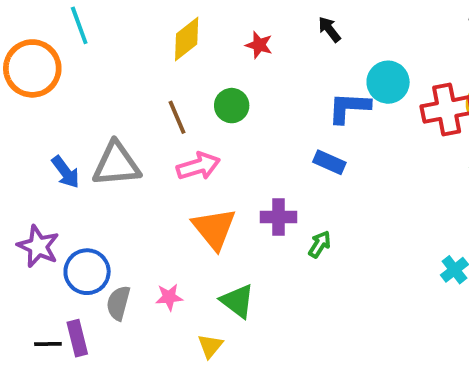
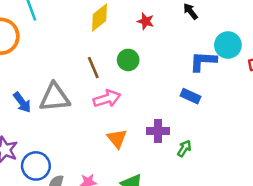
orange triangle: (214, 229) -> (117, 139), size x0.7

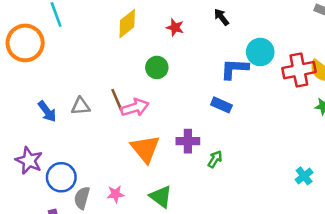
brown line: (93, 67) -> (117, 100), moved
gray triangle: (55, 97) -> (81, 106), size x0.6
orange triangle: (117, 139) -> (145, 149), size x1.4

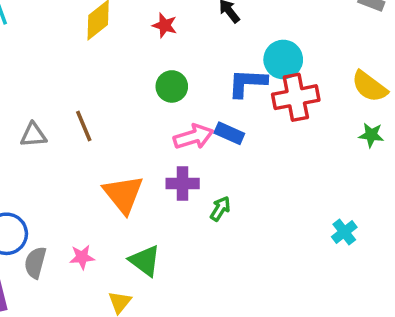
green circle: (157, 67) -> (172, 86), moved
red cross: (299, 70) -> (296, 97), moved
pink arrow: (135, 108) -> (193, 137), moved

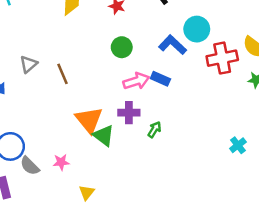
blue L-shape: (247, 83) -> (173, 45), turned 40
red cross: (296, 97) -> (222, 58), moved
gray triangle: (33, 135) -> (29, 64), moved, turned -36
green triangle: (145, 261) -> (104, 136), moved
gray semicircle: (35, 263) -> (30, 166), turned -60

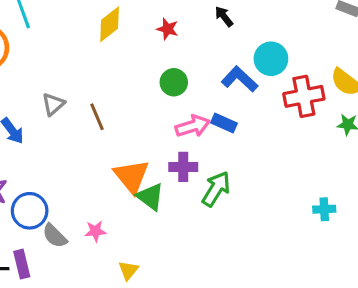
green arrow: (154, 130) -> (216, 189), size x1.6
cyan cross: (238, 145) -> (324, 209), turned 35

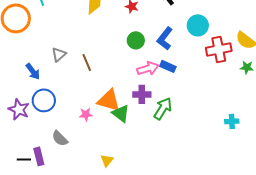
blue L-shape: (240, 79) -> (165, 38), moved, turned -95
orange triangle: (131, 176) -> (109, 100), turned -35
blue circle: (30, 211) -> (44, 100), moved
pink star: (95, 231) -> (86, 114), moved

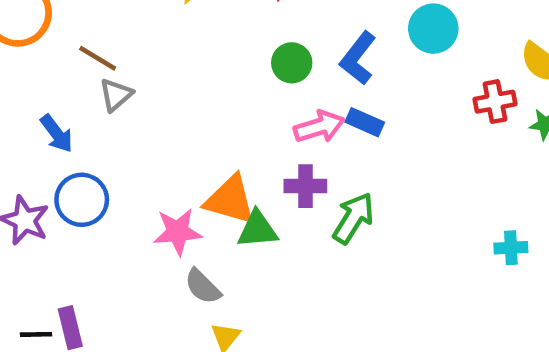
red cross: (219, 49) -> (495, 102), moved, size x0.7
brown line: (87, 62) -> (98, 58), moved, turned -36
green triangle: (121, 113) -> (257, 229), turned -42
pink star: (86, 114) -> (178, 232), size x1.5
gray semicircle: (60, 138) -> (203, 287), moved

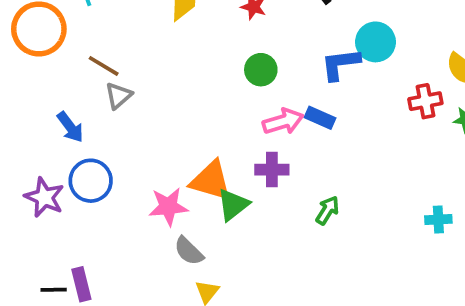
blue L-shape: (358, 58) -> (340, 64), moved, turned 45
green arrow: (353, 218) -> (327, 210), moved, size x0.7
green triangle: (257, 229) -> (233, 205), turned -33

